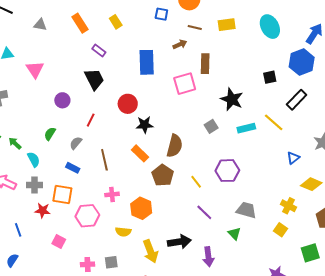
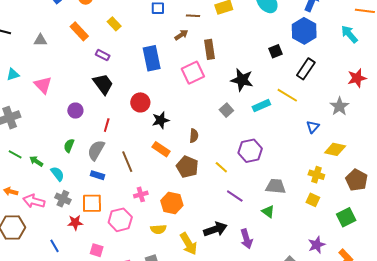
gray semicircle: (76, 143) -> (96, 150), size x1.5
brown semicircle: (175, 146) -> (194, 136), size x0.6
gray cross: (35, 185) -> (63, 199), turned 35

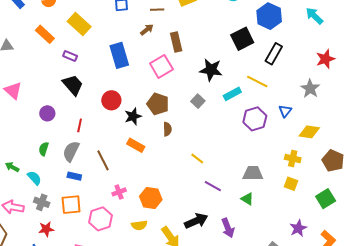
yellow rectangle: (114, 24) -> (79, 24), size x1.6
black square: (276, 51) -> (242, 39), size x1.6
purple hexagon: (250, 151) -> (255, 119), moved
brown pentagon: (187, 167) -> (158, 104), moved
red star: (75, 223) -> (46, 229), moved

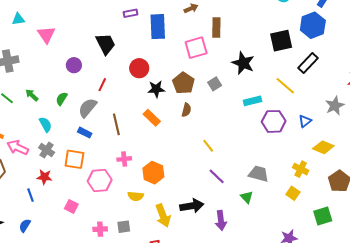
purple rectangle: (70, 56) -> (131, 13), moved, turned -48
cyan rectangle: (232, 94) -> (253, 101), moved
gray square: (198, 101) -> (215, 84), moved
green arrow: (12, 167) -> (32, 95), moved

